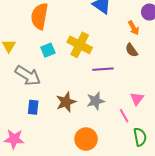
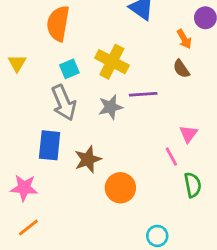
gray arrow: (28, 76) -> (64, 103), moved, turned 35
gray star: (96, 101) -> (110, 107), moved
brown star: (66, 102) -> (88, 159), moved
blue rectangle: (33, 107) -> (50, 145), size x1.5

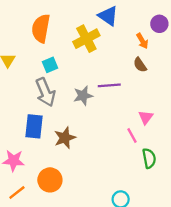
yellow cross: (112, 62) -> (86, 39), moved, turned 35
orange circle: (120, 188) -> (50, 180), moved

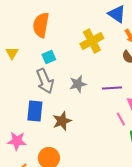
blue triangle: (108, 16) -> (117, 14), moved
yellow cross: (86, 39) -> (92, 41), moved
purple line: (109, 85) -> (112, 88), moved

